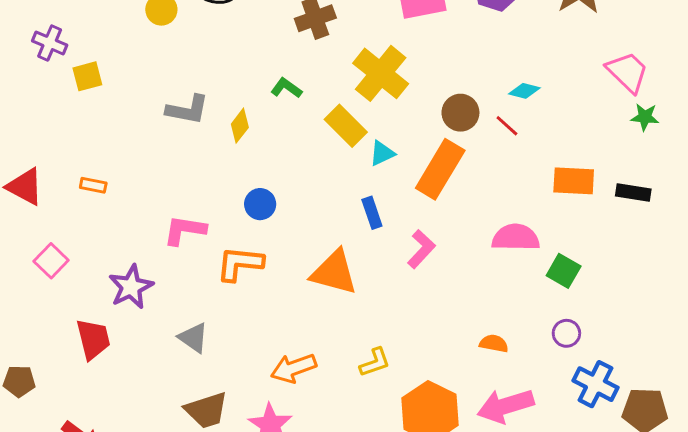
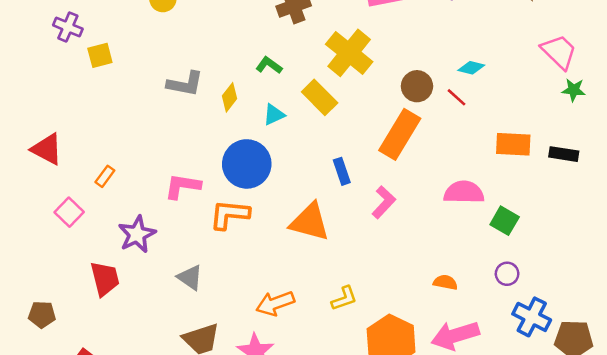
cyan triangle: (382, 153) -> (274, 115), moved
orange rectangle: (93, 185) -> (105, 176), moved, turned -65
blue circle: (260, 204) -> (247, 164), size x1.8

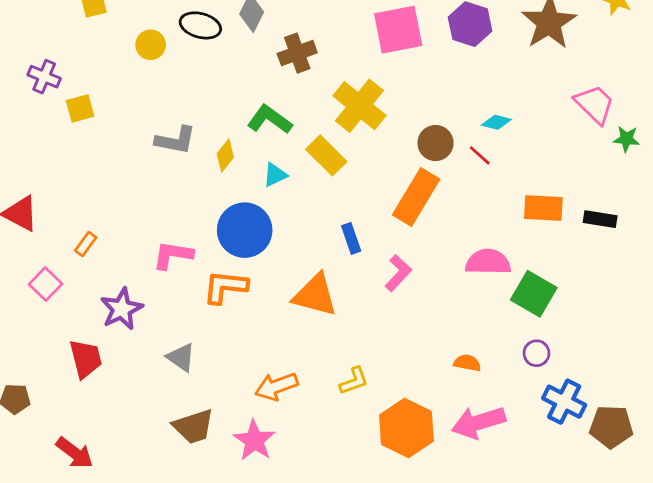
green L-shape: (269, 65) -> (270, 119), size x1.5
green star: (574, 90) -> (626, 139), moved
green square: (505, 221) -> (534, 294), size x1.4

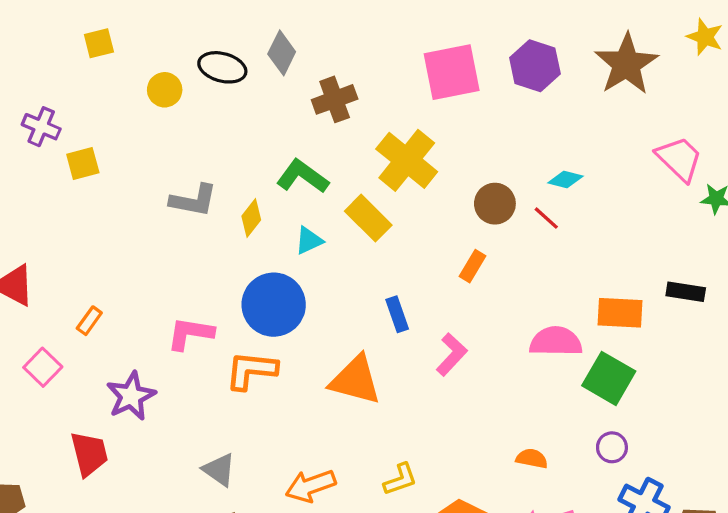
orange rectangle: (416, 197) -> (472, 266), size x0.5
orange rectangle: (543, 208) -> (620, 313), moved
gray triangle: (181, 357) -> (219, 470), moved

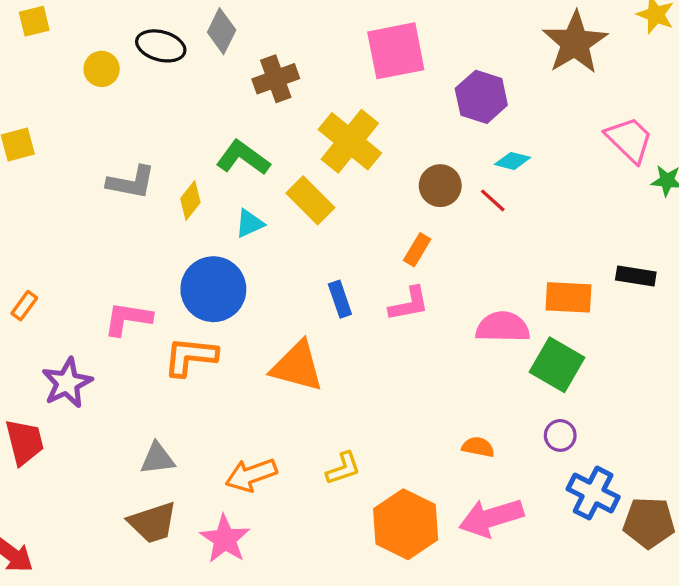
purple hexagon: (535, 66) -> (481, 97), moved
pink L-shape: (452, 354) -> (409, 304), moved, turned 36
gray triangle: (219, 470) -> (157, 458), turned -42

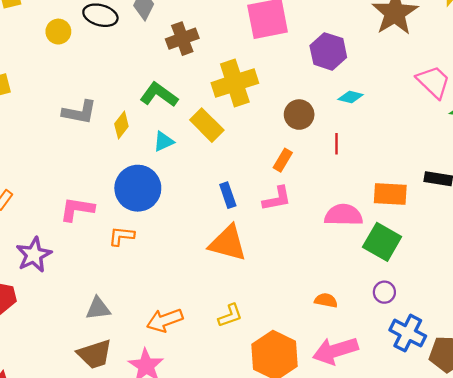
yellow cross: (350, 141) -> (235, 83), turned 33
red line: (493, 200) -> (336, 144), moved, turned 48
orange L-shape: (190, 357) -> (121, 236), size x0.7
orange triangle: (297, 366) -> (228, 243), moved

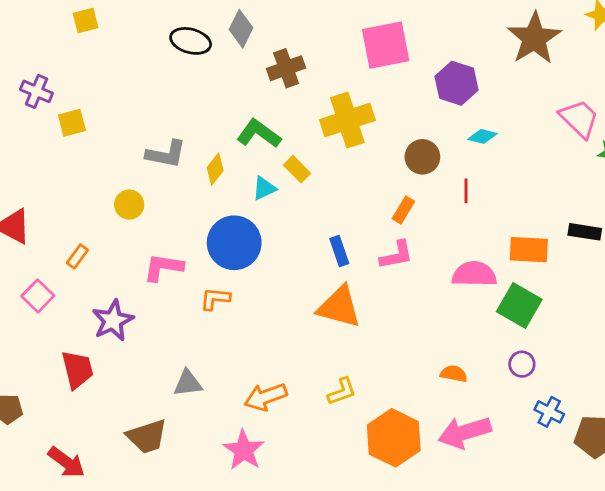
yellow circle: (58, 32) -> (129, 205), moved
yellow rectangle: (207, 125) -> (297, 169), moved, size x0.7
blue cross: (408, 333) -> (549, 412), size x0.7
brown trapezoid: (95, 354) -> (147, 436), moved

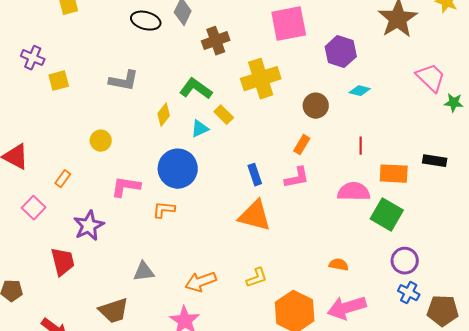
gray L-shape: (166, 154) -> (124, 81), moved
red line: (466, 191) -> (361, 146), moved
purple circle: (522, 364) -> (405, 261), moved, size x1.4

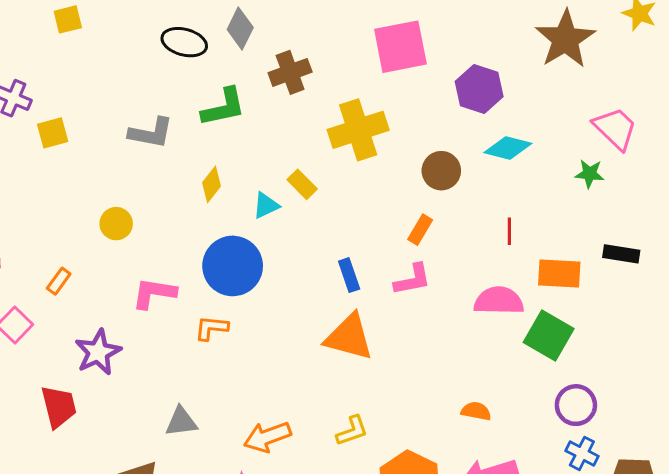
green L-shape: (196, 89) -> (224, 107), moved, turned 132
cyan diamond: (360, 91) -> (508, 148), size x1.4
green star: (454, 103) -> (590, 174), moved

